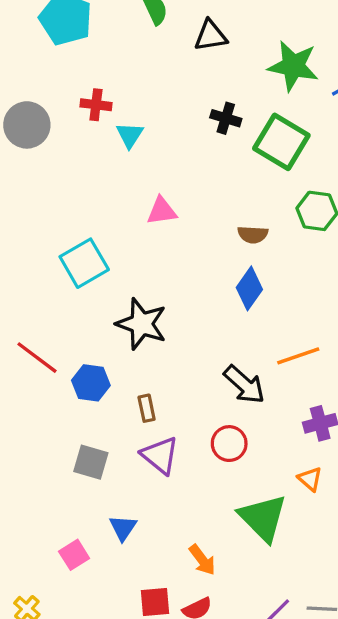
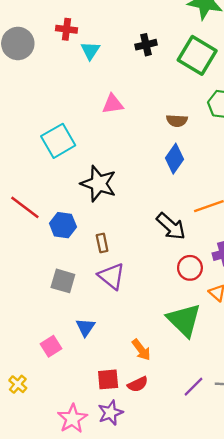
black cross: (226, 118) -> (146, 45), moved, turned -30
red circle: (229, 444) -> (190, 268), moved

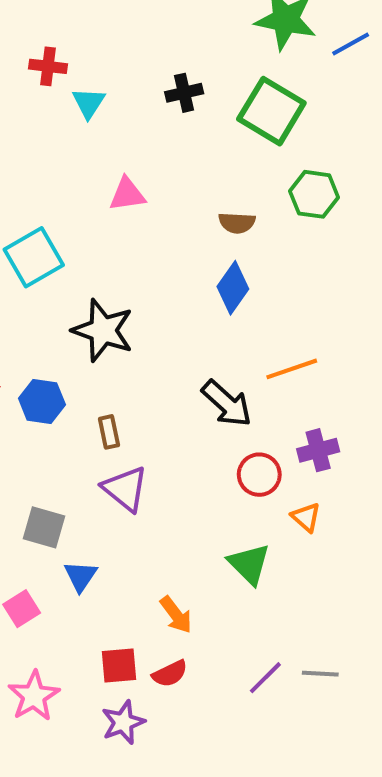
gray square: (63, 281) -> (44, 527), moved
green triangle: (184, 320) -> (249, 564), size x0.7
pink star: (72, 419) -> (34, 696), moved

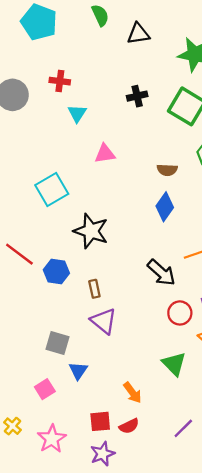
cyan triangle: (89, 103) -> (77, 113), moved

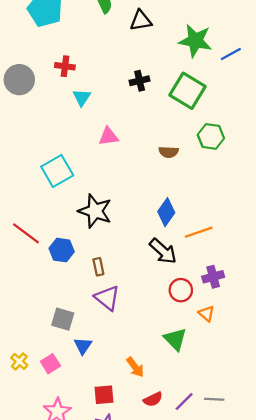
blue diamond: (165, 207) -> (166, 212), moved
yellow cross: (12, 426) -> (19, 361), moved
red semicircle: (129, 426) -> (153, 399), moved

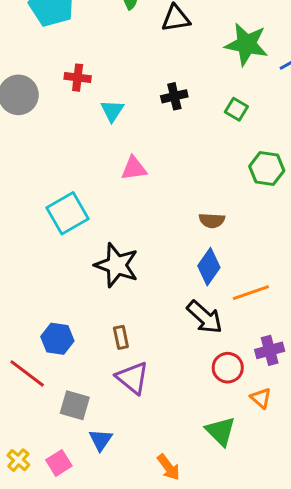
green square: (187, 91) -> (236, 109), size x0.5
cyan triangle: (82, 97) -> (112, 111), moved
brown semicircle: (169, 152) -> (212, 220), moved
red line: (26, 233) -> (27, 373), moved
blue hexagon: (62, 250) -> (57, 339), moved

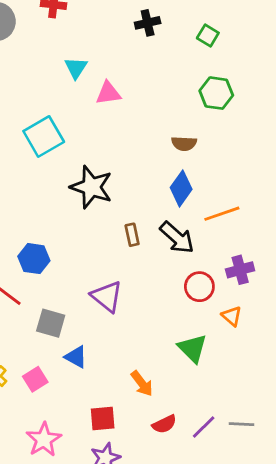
cyan triangle: (112, 111) -> (76, 68), moved
green hexagon: (267, 168) -> (216, 93), moved
brown rectangle: (121, 337) -> (132, 235), moved
blue triangle: (101, 440) -> (76, 357), turned -35

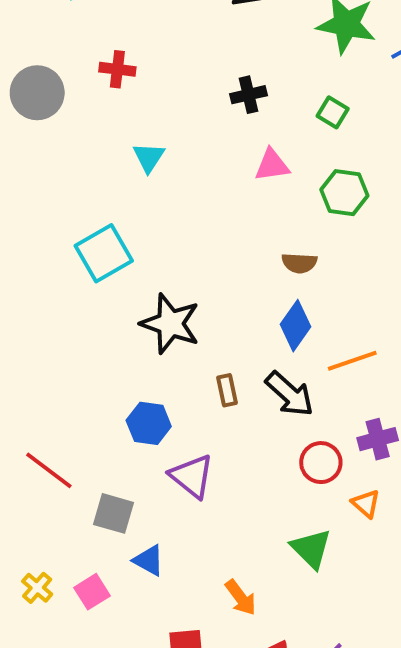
pink triangle: (108, 93) -> (272, 165), moved
blue hexagon: (34, 259) -> (149, 423), moved

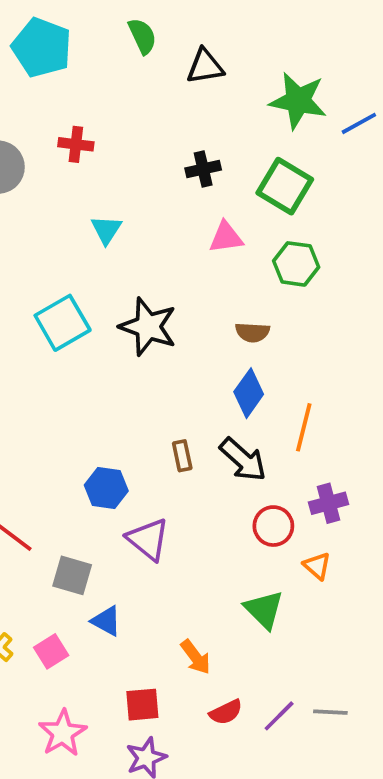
green square: (333, 112) -> (285, 186), size x1.8
black star: (170, 324) -> (148, 327), moved
orange line: (352, 361) -> (304, 427), turned -57

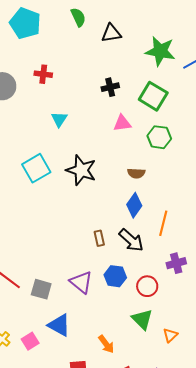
blue hexagon: (106, 488) -> (115, 276), moved
red circle: (273, 526) -> (147, 286), moved
orange triangle: (317, 566) -> (170, 335), moved, turned 35
gray square: (72, 575) -> (41, 289), moved
blue triangle: (106, 621) -> (59, 325), size x1.4

